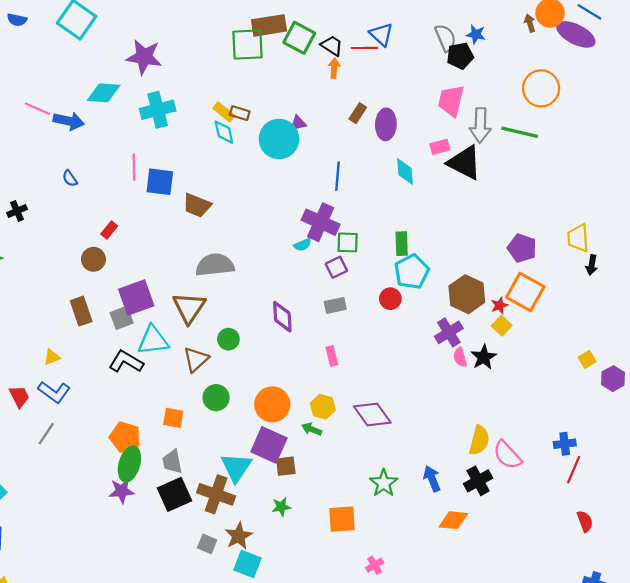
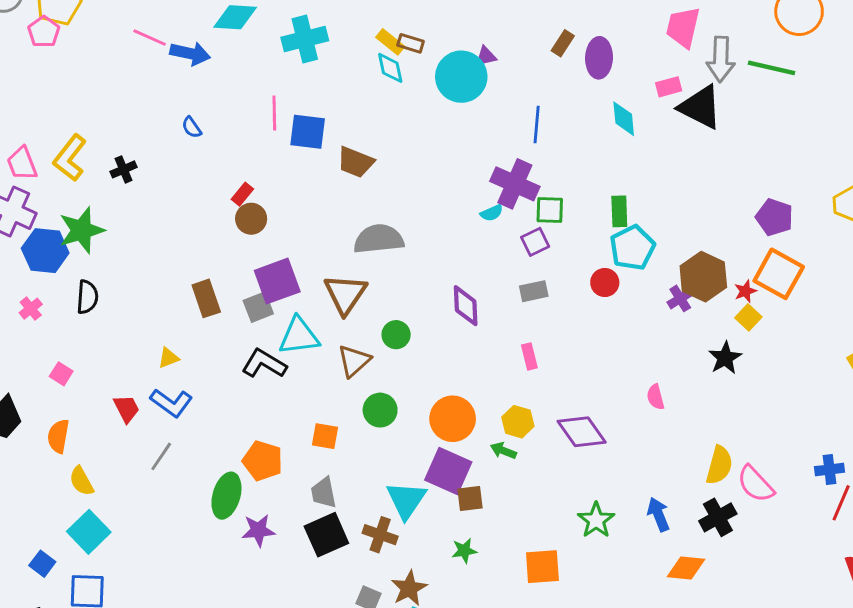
brown circle: (93, 259) -> (251, 219), moved
purple cross: (449, 332) -> (680, 298), moved, size x0.7
pink semicircle: (460, 357) -> (656, 397), moved
green ellipse: (129, 464) -> (226, 496), moved
brown cross: (216, 494) -> (380, 535), size x0.7

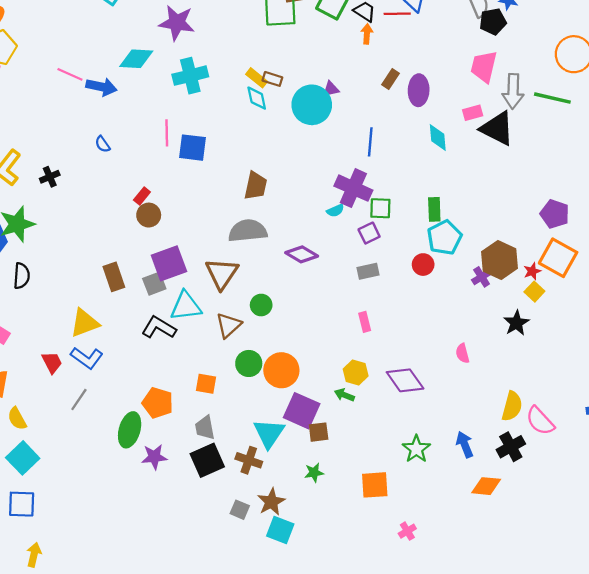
brown trapezoid: (355, 162) -> (256, 186), moved, turned -100
purple diamond: (466, 306) -> (302, 254), moved, turned -56
yellow triangle: (168, 358) -> (85, 323), size x1.8
orange circle: (453, 419) -> (281, 370), moved

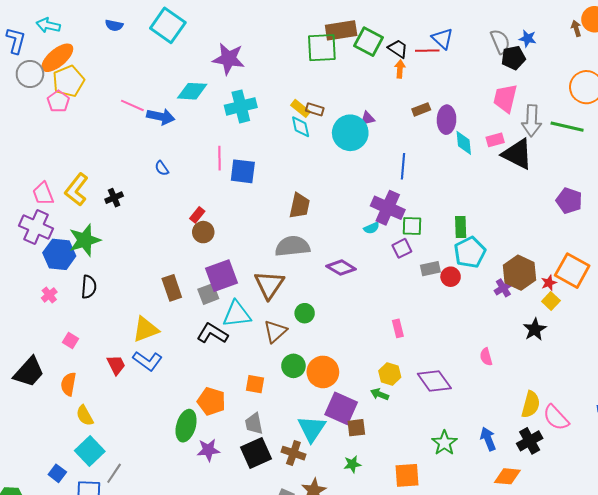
brown rectangle: (390, 79) -> (421, 109), turned 36
cyan diamond: (438, 137) -> (464, 143), moved
purple pentagon: (555, 214) -> (569, 201), moved
gray rectangle: (368, 271) -> (430, 269), moved
gray line: (79, 399) -> (114, 473), moved

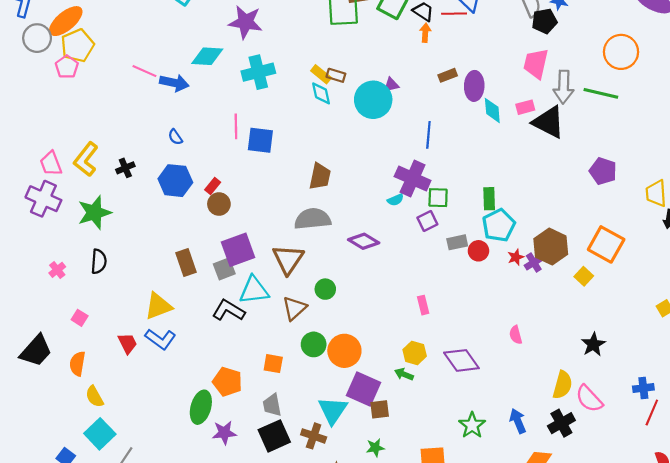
blue hexagon: (59, 254) -> (175, 181), moved
red star: (549, 283) -> (516, 257), moved
black star: (535, 329) -> (593, 344), moved

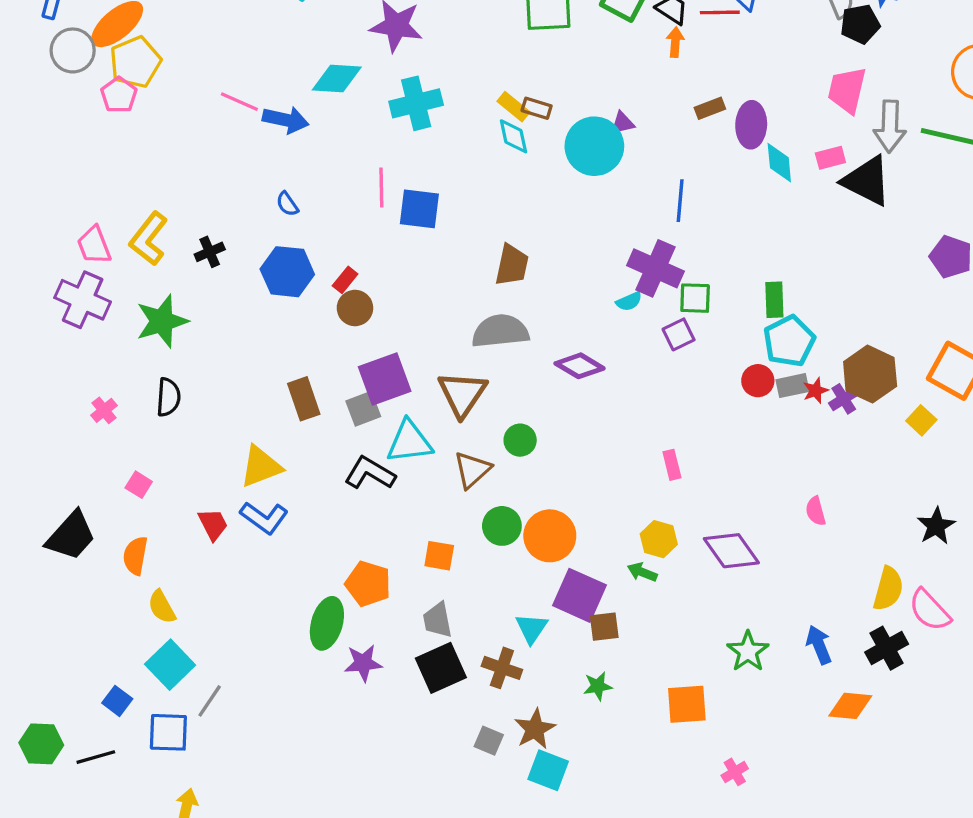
gray rectangle: (457, 242) -> (792, 386), moved
cyan triangle: (333, 410) -> (532, 628), size x0.7

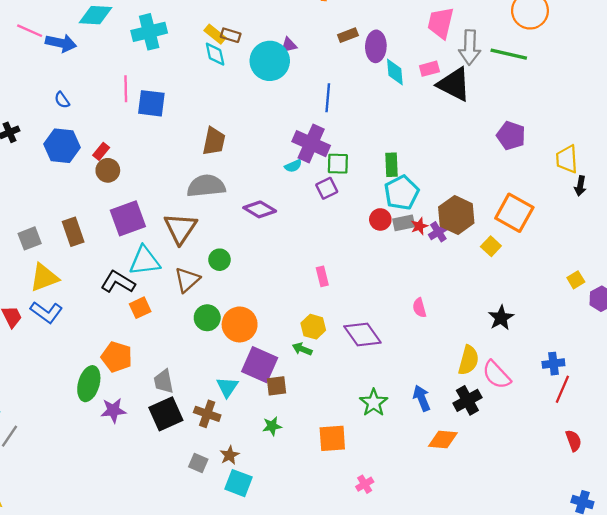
gray square: (363, 409) -> (30, 238), moved
orange square: (439, 556) -> (140, 308), moved, turned -35
brown star: (535, 729) -> (230, 455), size x0.7

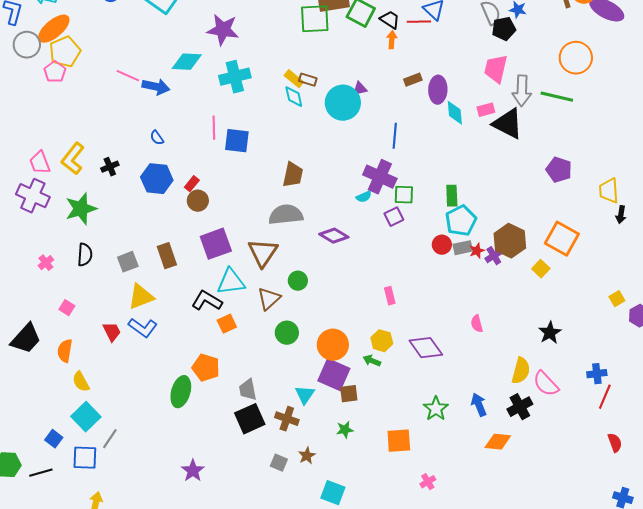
orange circle: (240, 324) -> (333, 345), moved
purple star: (113, 410) -> (193, 471), moved, turned -30
cyan square: (238, 483) -> (333, 493), moved

